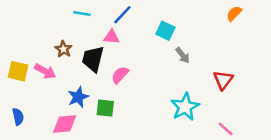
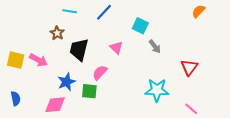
pink triangle: (111, 37) -> (116, 48), moved, turned 40
brown star: (63, 49) -> (57, 33), moved
pink semicircle: (120, 75) -> (100, 73), moved
cyan star: (185, 107) -> (157, 90), turned 30

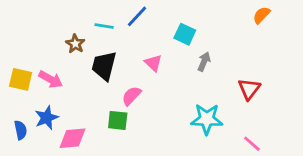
cyan line: (70, 11) -> (104, 26), moved
gray arrow: (155, 47) -> (204, 62), turned -120
blue star: (67, 82) -> (47, 118), moved

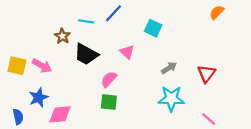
gray arrow: (204, 62) -> (169, 68), moved, turned 35
black trapezoid: (104, 66) -> (86, 54), turned -75
green square: (118, 120) -> (109, 102), moved
blue semicircle: (21, 130) -> (18, 117), moved

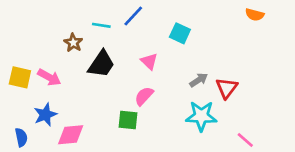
orange semicircle: (217, 12) -> (255, 15), turned -119
black trapezoid: (86, 54) -> (101, 64), turned -85
red triangle: (206, 74) -> (227, 88), moved
pink semicircle: (109, 79) -> (144, 96), moved

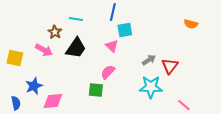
orange semicircle: (255, 15) -> (191, 24), moved
blue line: (133, 16) -> (113, 12), moved, turned -30
cyan square: (180, 33) -> (125, 30), moved, turned -35
pink arrow: (49, 77) -> (44, 50), moved

